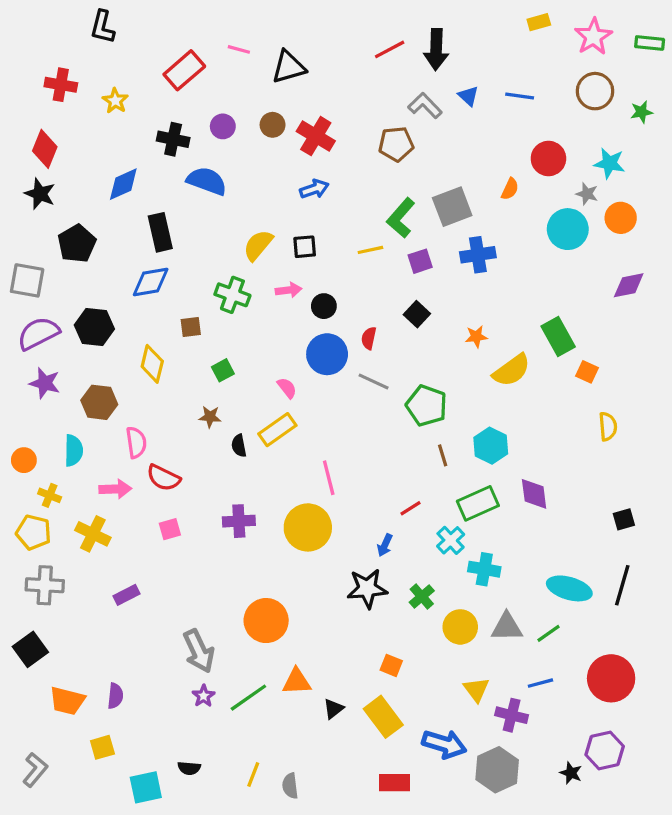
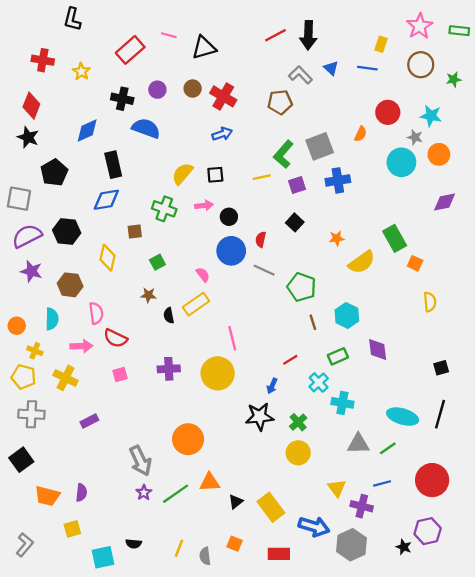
yellow rectangle: (539, 22) -> (381, 44), moved, turned -56
green rectangle: (478, 503) -> (338, 356), size x0.7
yellow circle: (460, 627) -> (298, 453), moved
orange square: (391, 665) -> (235, 544), moved

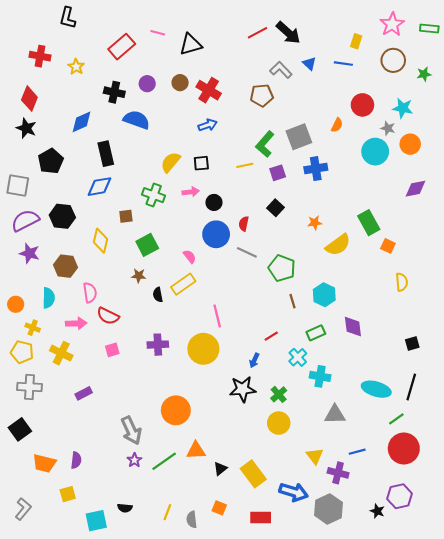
black arrow: (308, 35) -> (288, 33), turned -50
green square: (157, 262) -> (147, 245), size x1.5
green line: (388, 448) -> (396, 419), moved

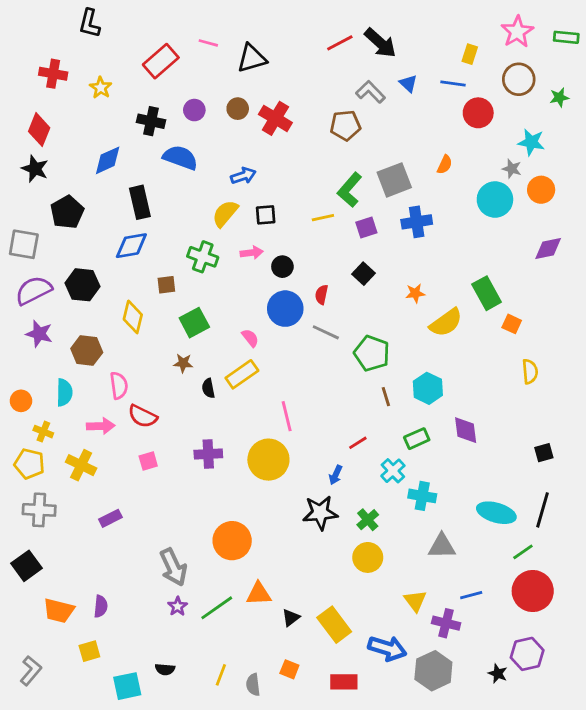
red circle: (362, 105) -> (478, 113), moved
blue arrow: (208, 125) -> (243, 176), moved

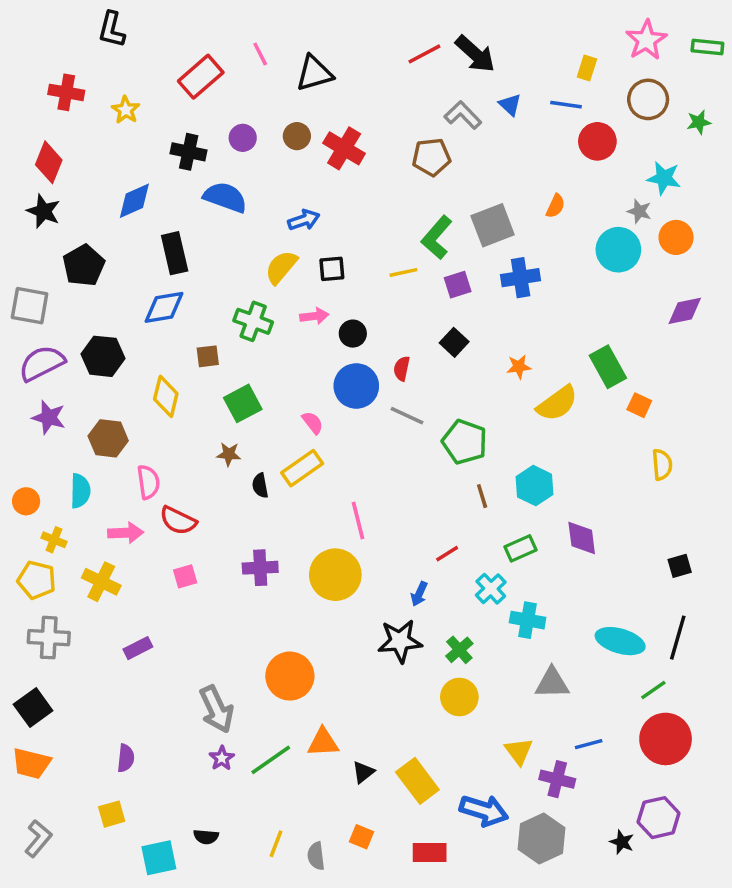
pink line: (208, 43) -> (260, 54), turned 48
orange trapezoid: (59, 611) -> (31, 763), moved

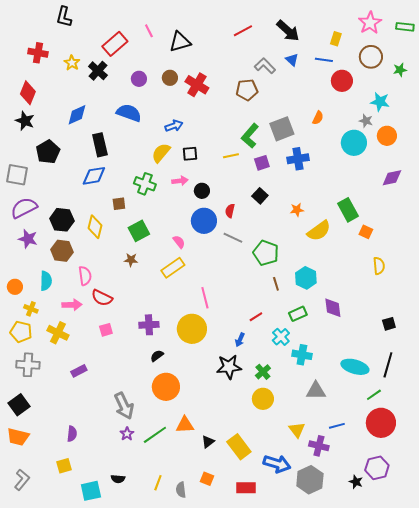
black arrow: (475, 54) -> (288, 31), moved
black cross: (189, 152) -> (98, 71), moved, turned 30
black hexagon: (103, 356) -> (62, 220), moved
black semicircle: (260, 486) -> (157, 356), moved, turned 64

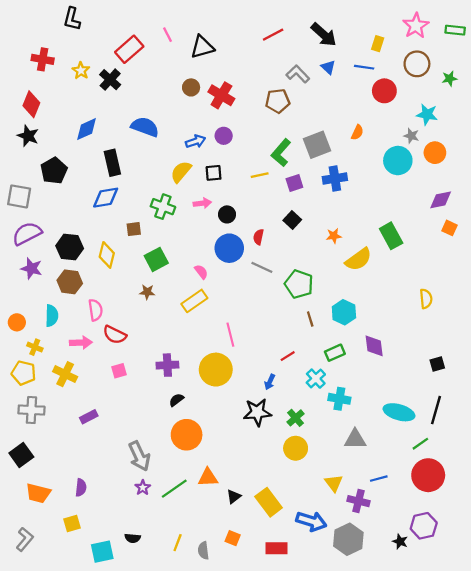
purple circle: (139, 79) -> (224, 136), moved
orange square: (366, 232) -> (450, 228), moved
orange trapezoid: (18, 437) -> (38, 493), moved

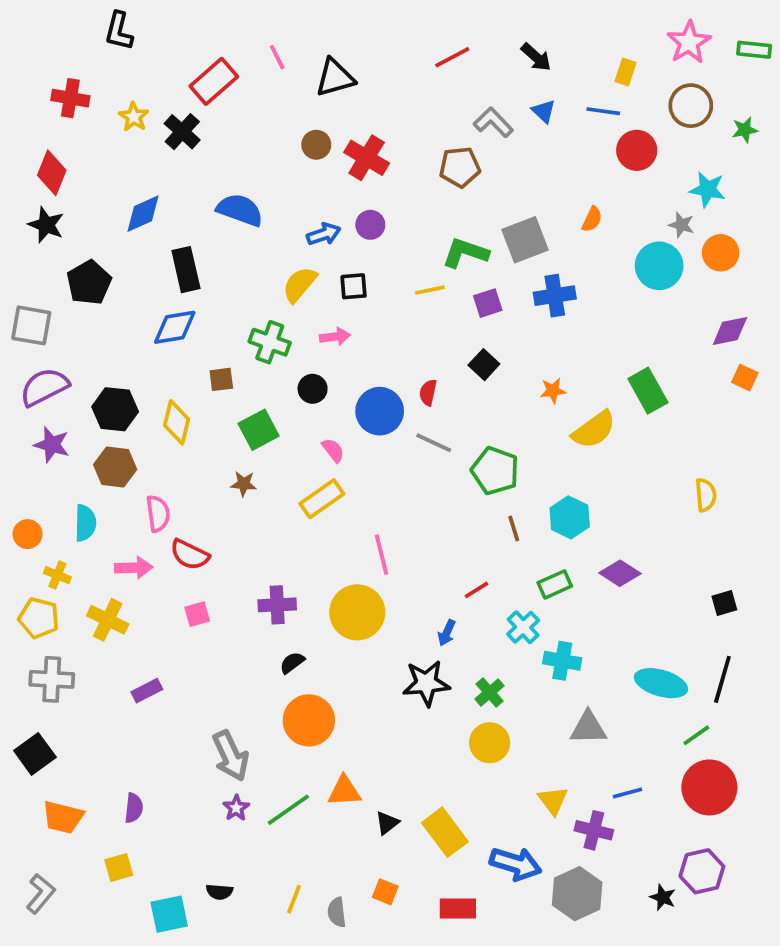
black arrow: (324, 35) -> (536, 57), size x0.7
green L-shape: (281, 153) -> (465, 253), turned 68
black circle: (227, 214) -> (313, 389), moved
purple diamond: (374, 346) -> (620, 573), turned -50

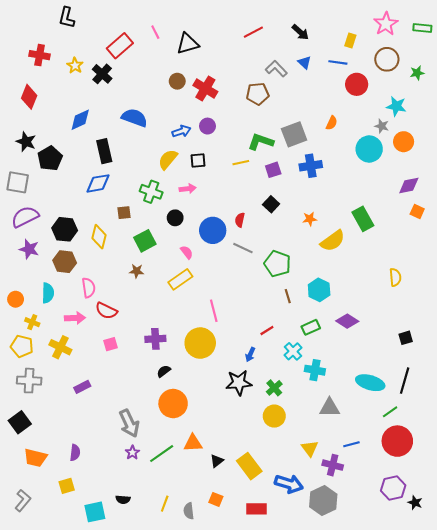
black star: (46, 225) -> (26, 142), moved
black star: (663, 897) -> (415, 503), moved

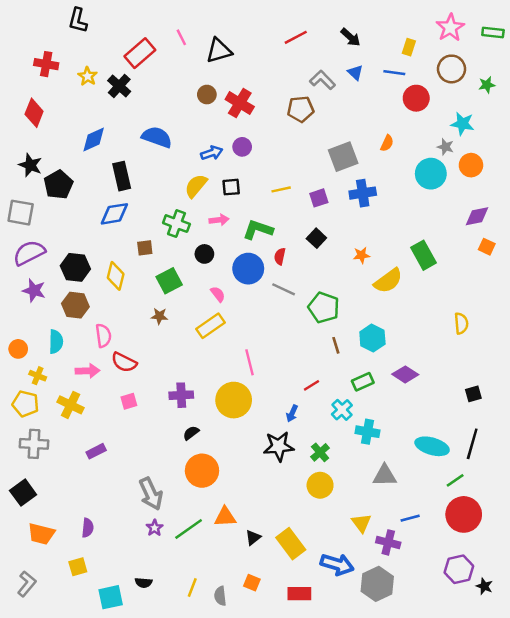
green L-shape: (261, 142) -> (258, 230), moved

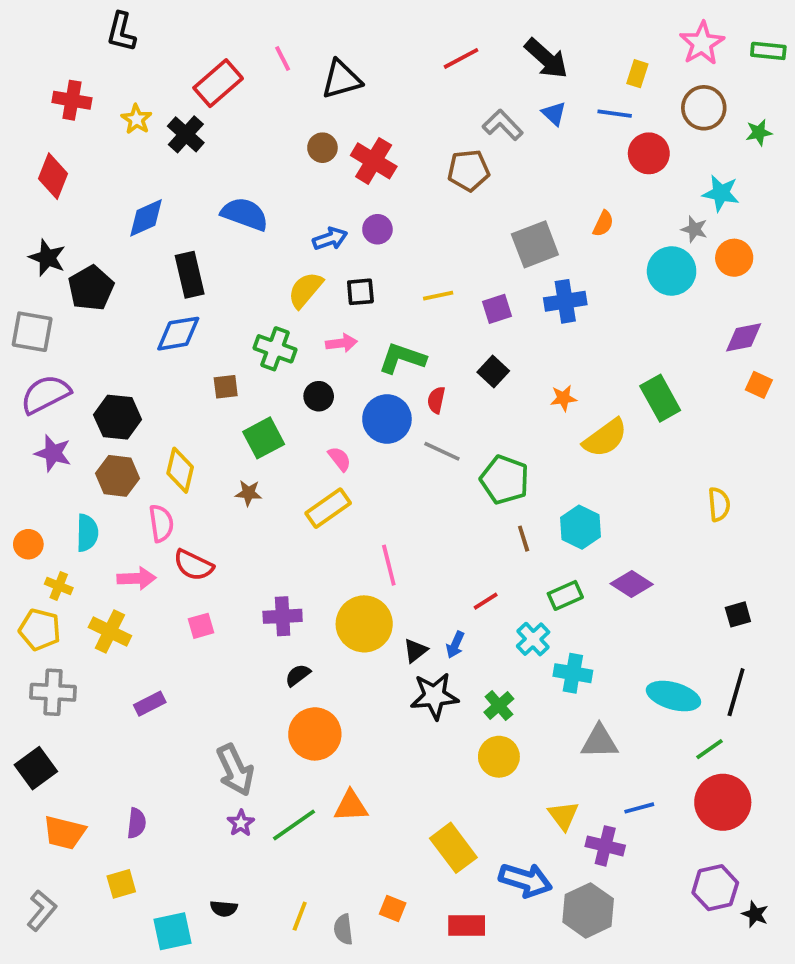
black arrow: (350, 37) -> (546, 58), size x1.4
yellow diamond: (116, 276) -> (180, 470), moved
black triangle: (253, 538) -> (415, 650), moved

